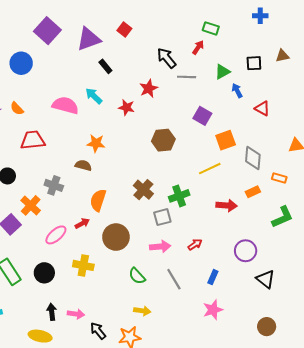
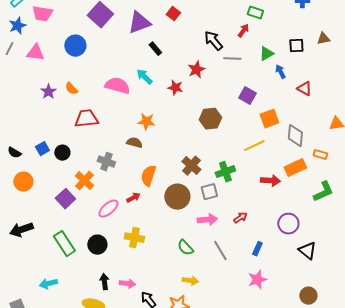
orange rectangle: (253, 192) -> (295, 168), size x1.5
brown circle: (116, 237) -> (177, 197), moved

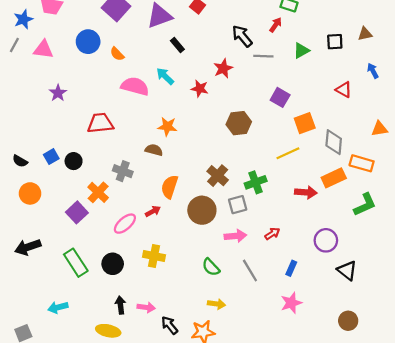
blue arrow: (280, 72) -> (373, 71), moved
orange semicircle: (71, 89) -> (117, 54), moved
orange rectangle: (320, 155) -> (362, 163), size x1.5

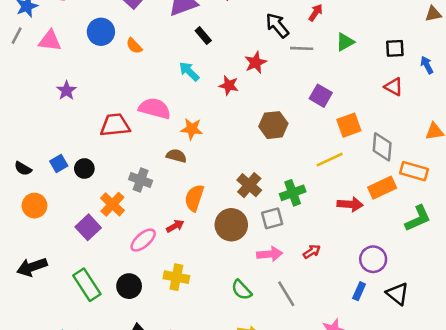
brown triangle: (365, 34) -> (433, 14), moved
black square: (335, 42) -> (395, 48), moved
pink semicircle: (135, 86) -> (155, 108), moved
blue rectangle: (291, 268) -> (359, 291), moved

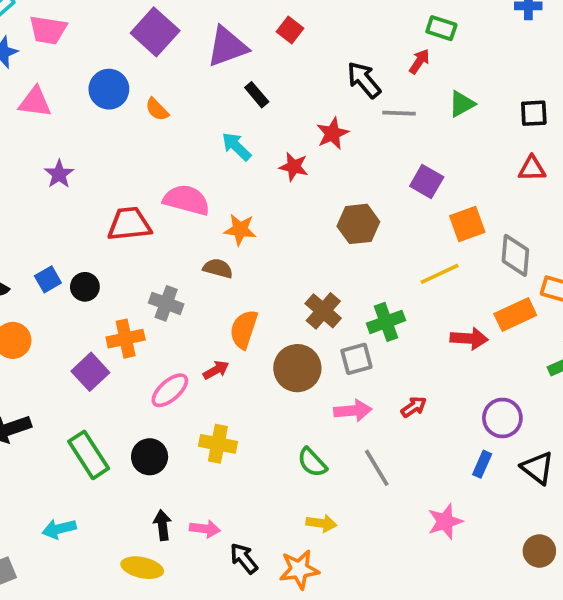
red triangle: (394, 87) -> (532, 169), turned -30
orange cross: (112, 204) -> (126, 339), turned 35

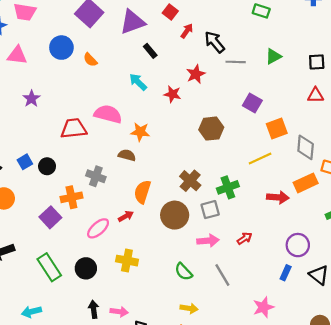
red arrow: (419, 61) -> (187, 31), moved

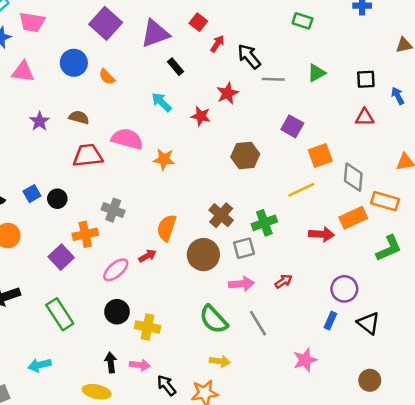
brown semicircle: (127, 155) -> (79, 117), moved
yellow cross: (127, 261) -> (147, 327), moved
black circle: (86, 268) -> (117, 312), moved
green semicircle: (184, 272) -> (214, 319), size x1.4

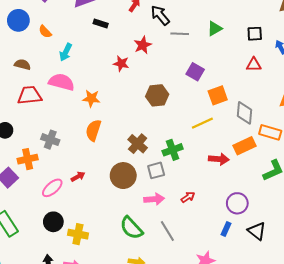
black rectangle: (175, 67) -> (101, 23), turned -32
cyan arrow: (161, 102) -> (66, 52), moved, turned -108
orange semicircle: (167, 228) -> (93, 130), moved

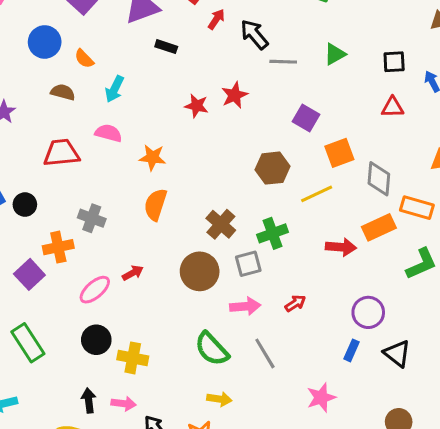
red star: (143, 45) -> (235, 95), moved
brown semicircle: (22, 65) -> (63, 92), moved
pink semicircle: (62, 82) -> (108, 133), size x0.7
brown hexagon: (157, 95) -> (273, 168), moved

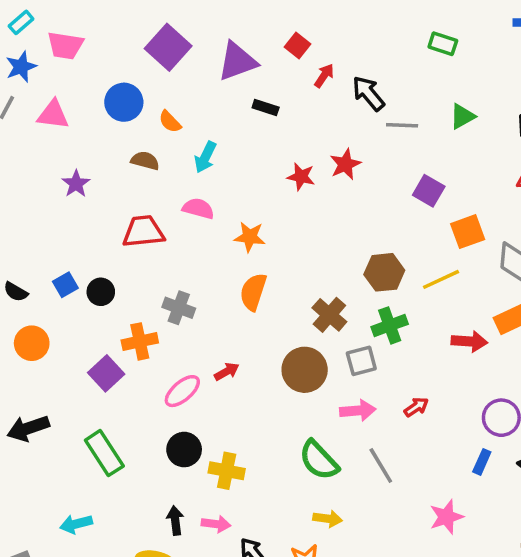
brown hexagon: (273, 168) -> (384, 272), moved

